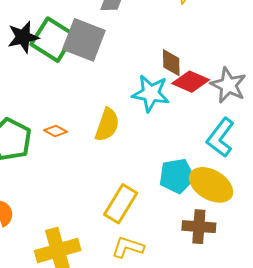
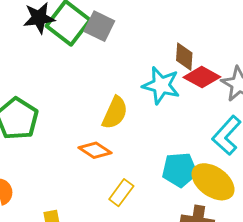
gray square: (84, 40) -> (99, 26), size x0.7
orange diamond: (56, 131) -> (95, 150), moved, size x1.4
yellow rectangle: (121, 204) -> (121, 193), size x0.7

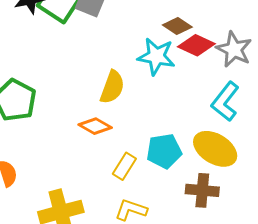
brown diamond: (184, 57) -> (177, 26), turned -56
cyan pentagon: (180, 170) -> (164, 151), moved

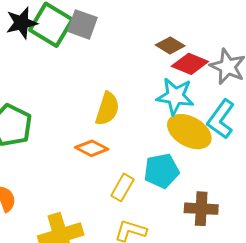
cyan star: (156, 56) -> (175, 96), moved
yellow ellipse: (215, 149) -> (189, 132), moved

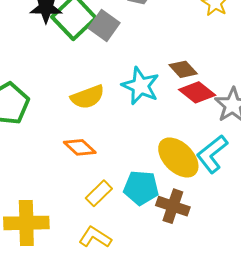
cyan star: (175, 96) -> (140, 86), moved
yellow semicircle: (107, 109) -> (88, 97), moved, turned 36
brown cross: (201, 209) -> (173, 206), moved

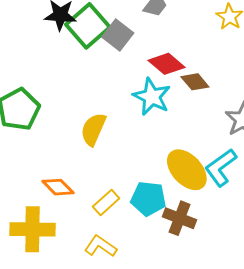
red diamond: (197, 92) -> (167, 64), moved
yellow semicircle: (88, 97) -> (93, 129), moved, turned 132
orange diamond: (80, 147) -> (58, 187), moved

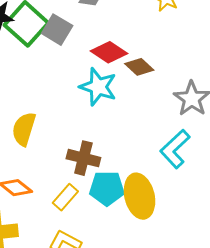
yellow semicircle: (93, 129) -> (24, 129), moved
yellow ellipse: (187, 170) -> (140, 196), moved, turned 36
brown cross: (179, 218) -> (83, 158), moved

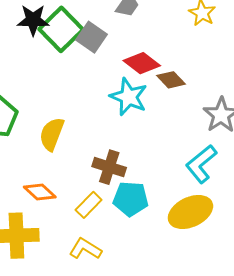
yellow ellipse: (140, 196) -> (190, 212), moved, turned 75

